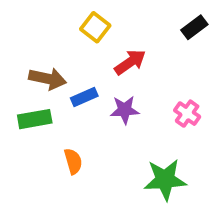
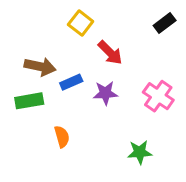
red arrow: (130, 62) -> (110, 53), turned 80
pink cross: (187, 114) -> (158, 96), size x1.4
green star: (165, 180) -> (140, 152), size x0.7

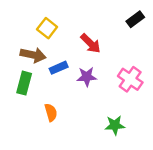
yellow square: (81, 23) -> (47, 28), moved
green rectangle: (29, 101) -> (24, 83), turned -65

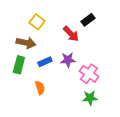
black rectangle: (135, 19) -> (88, 20), moved
blue rectangle: (59, 68) -> (45, 62), moved
pink cross: (130, 79) -> (89, 74), moved

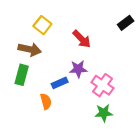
black rectangle: (88, 20) -> (126, 23), moved
blue rectangle: (45, 62) -> (60, 83), moved

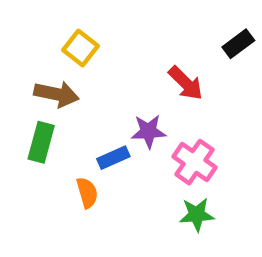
red arrow: (82, 39) -> (186, 83), moved

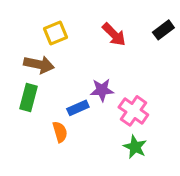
yellow square: (81, 48) -> (55, 33), turned 30
red arrow: (186, 83) -> (114, 34), moved
green star: (197, 215) -> (135, 147), turned 30

